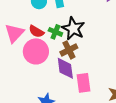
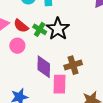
brown cross: (69, 50) -> (73, 65), moved
pink circle: (36, 51) -> (17, 46), size x0.6

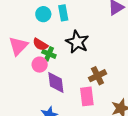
green cross: (40, 29) -> (49, 54), moved
purple diamond: (44, 67) -> (56, 82), moved

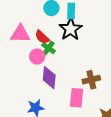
black star: (77, 42) -> (71, 29), moved
pink triangle: (18, 46) -> (20, 34), turned 35

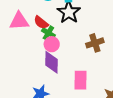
pink circle: (37, 57) -> (52, 44), moved
brown cross: (91, 80) -> (95, 43), moved

